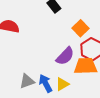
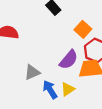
gray triangle: (27, 81) -> (32, 72), moved

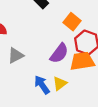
gray triangle: (32, 72) -> (16, 55), moved

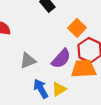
gray triangle: (16, 55) -> (28, 61), moved

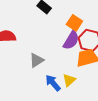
purple semicircle: (61, 59) -> (71, 40), moved

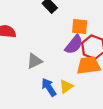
orange square: (74, 23) -> (80, 27), turned -35

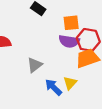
purple semicircle: (74, 45) -> (69, 41), turned 72

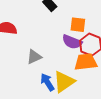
yellow triangle: (70, 83) -> (64, 82), size x1.6

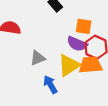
yellow triangle: (64, 82) -> (69, 65), moved

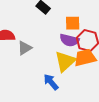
gray triangle: (38, 58) -> (25, 48), moved

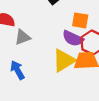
blue arrow: (51, 82) -> (17, 70), moved

